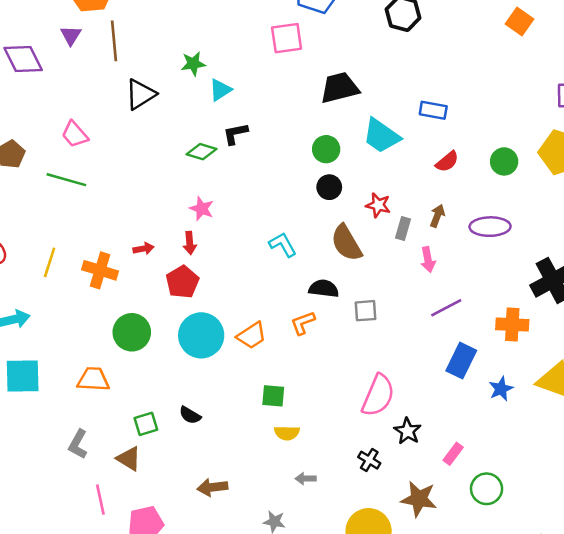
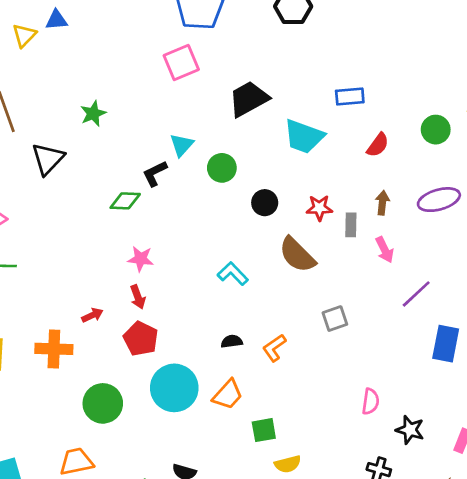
cyan triangle: (220, 90) -> (182, 145), moved
green circle: (326, 149) -> (222, 168), moved
black semicircle: (324, 289) -> (232, 341), moved, size x0.7
orange trapezoid: (252, 336) -> (228, 395), moved
pink semicircle: (378, 395) -> (370, 401), size x0.6

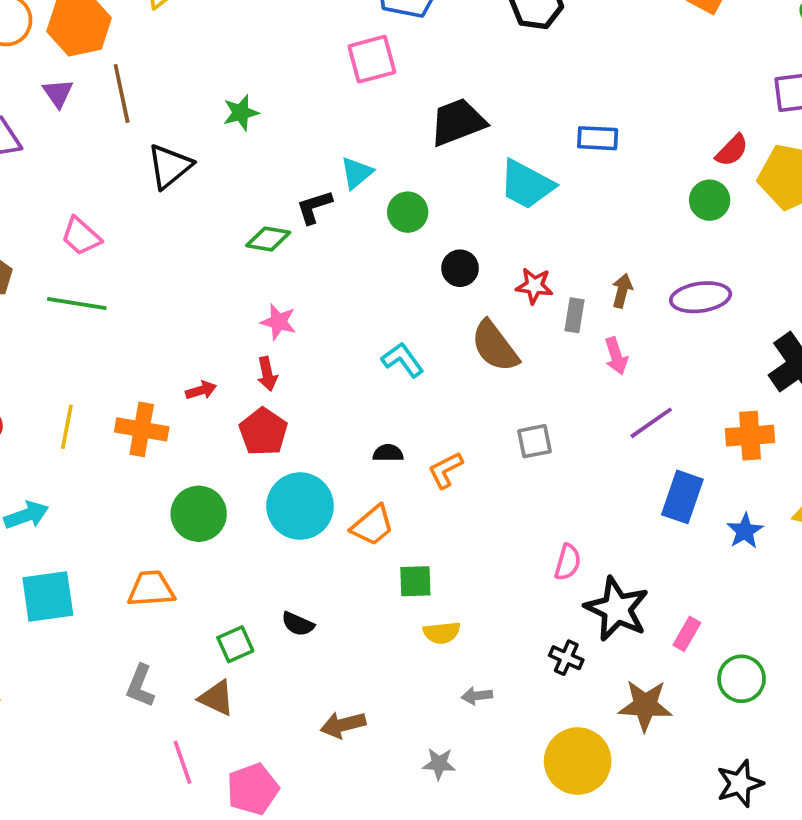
red semicircle: (378, 145) -> (732, 150), moved
black star: (410, 430) -> (617, 609), size x1.6

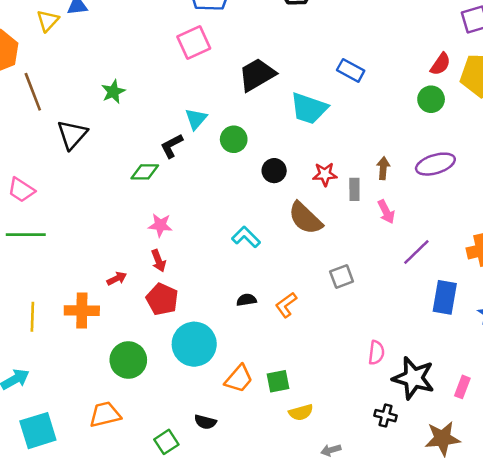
blue rectangle: (598, 138) -> (351, 70), turned 35
orange trapezoid: (372, 525) -> (239, 379), moved

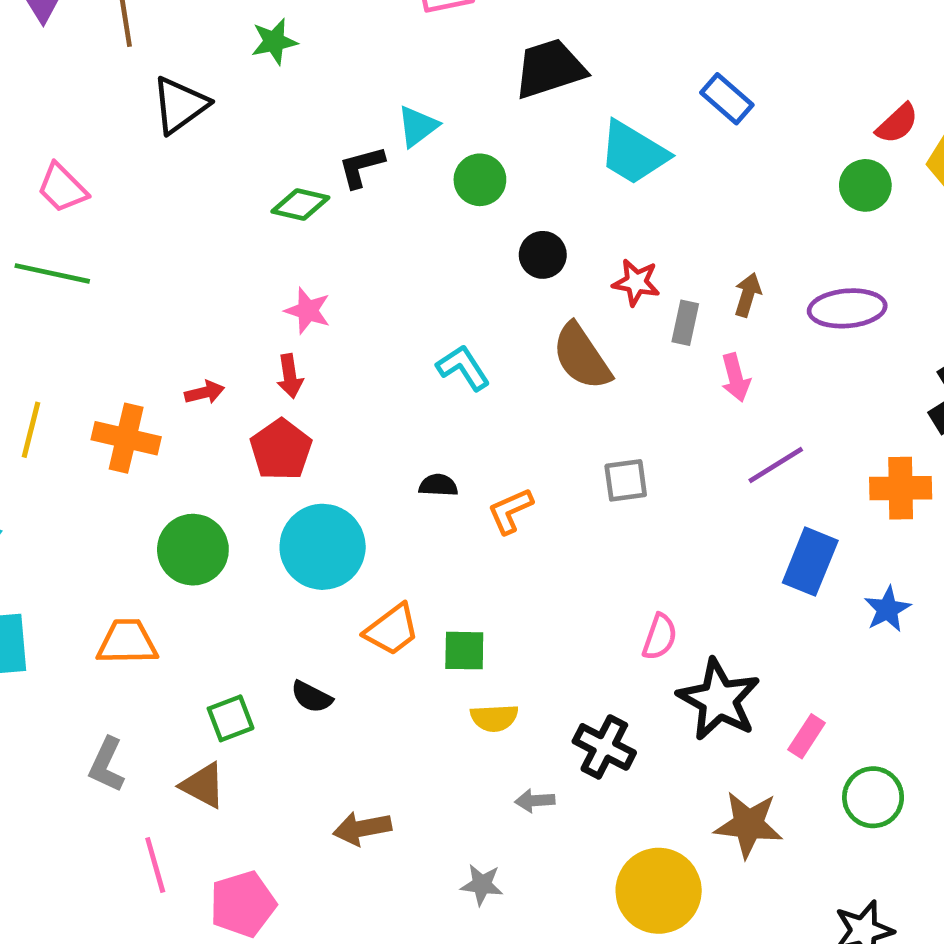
black cross: (386, 416) -> (604, 747), moved, size x1.4

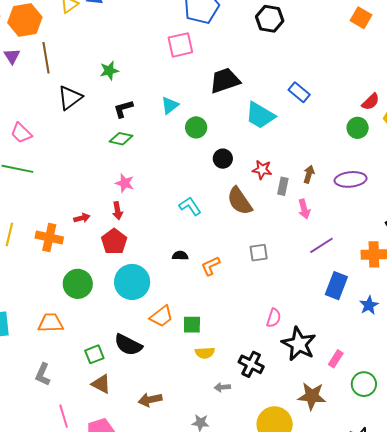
black L-shape: (361, 167) -> (123, 109), moved
black semicircle: (312, 697) -> (128, 345), size x1.6
brown triangle: (203, 785) -> (101, 384), moved

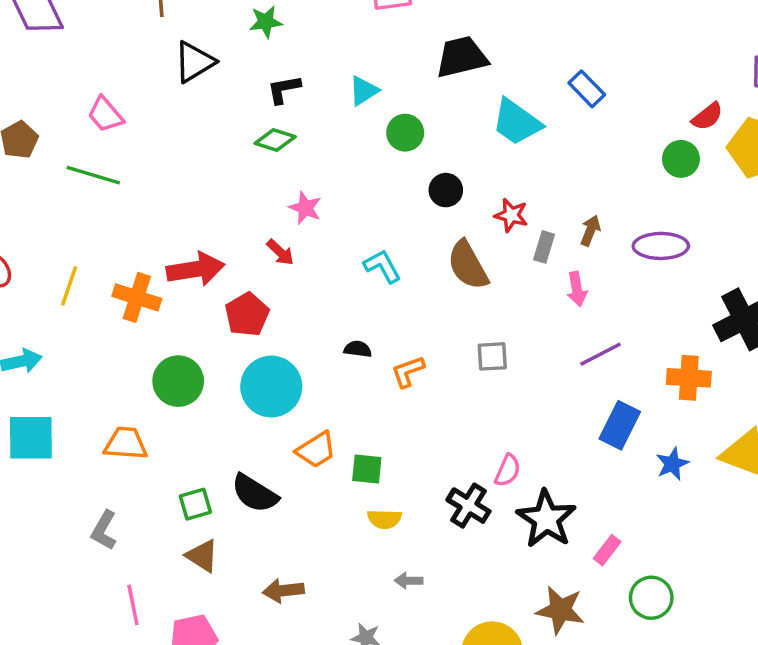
pink star: (125, 183) -> (305, 208), moved
red arrow: (117, 211) -> (280, 252), moved, turned -42
red arrow: (82, 218) -> (196, 269), size x2.0
black cross: (251, 364) -> (469, 506), moved

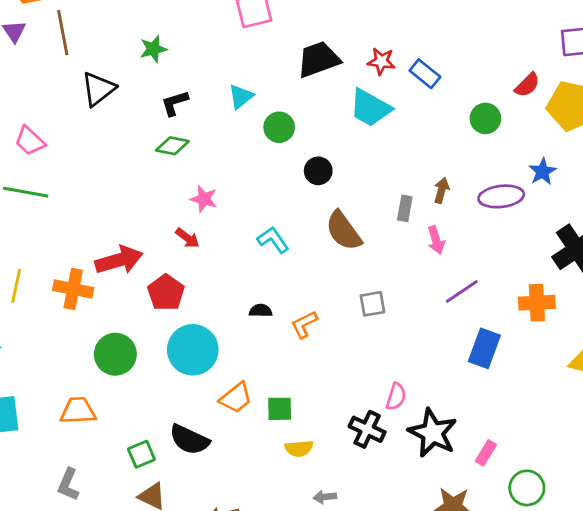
green circle: (681, 159) -> (485, 118), moved
red star: (511, 215) -> (381, 61), moved
blue star: (672, 464) -> (543, 172), moved

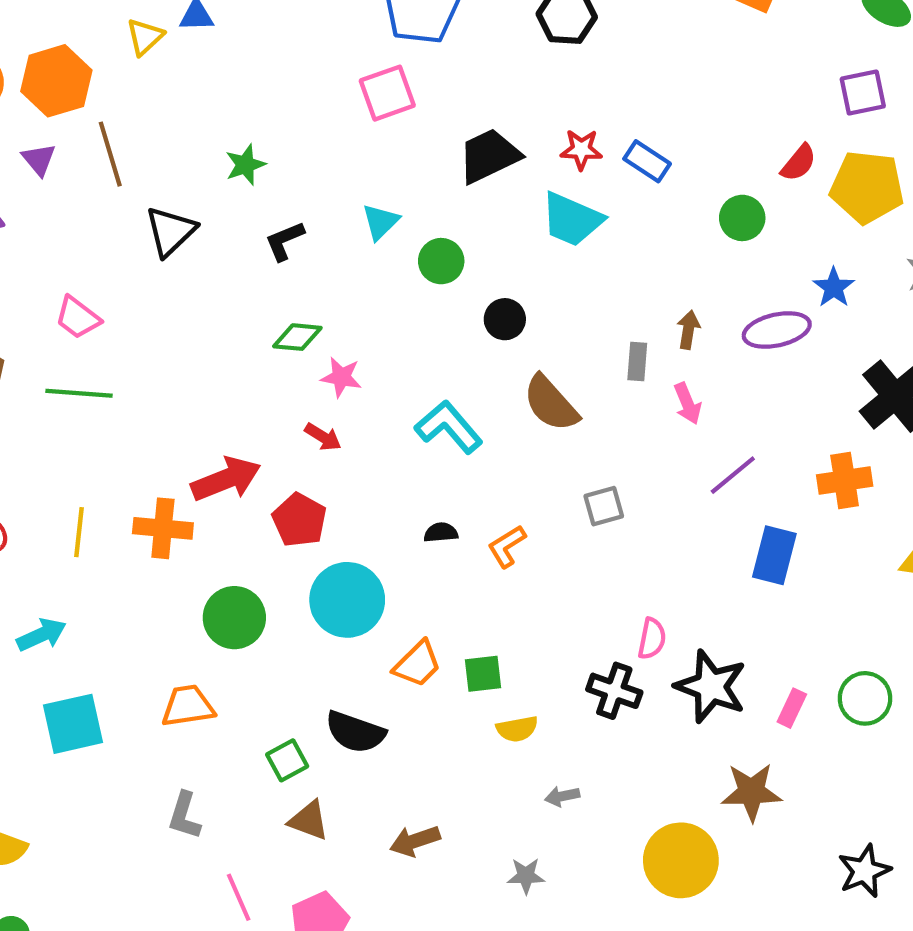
green diamond: (172, 146) -> (297, 337), moved
cyan L-shape: (273, 240) -> (449, 427), size x1.4
green circle: (527, 488) -> (865, 698), moved

